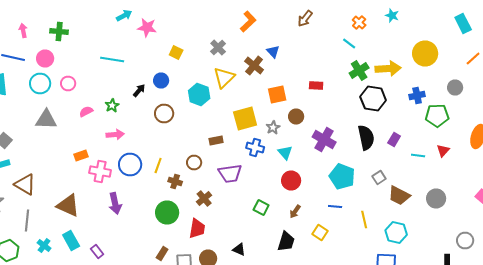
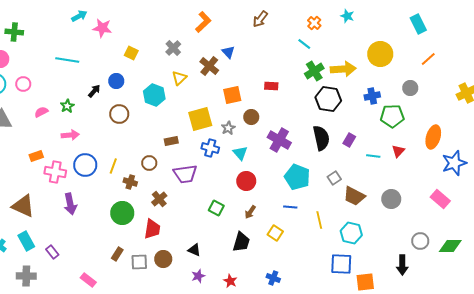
yellow triangle: (224, 78) -> (179, 78), size x0.7

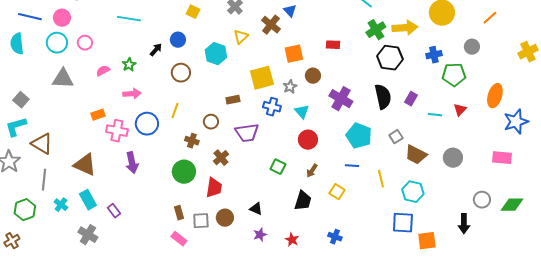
yellow line: (113, 166) -> (175, 111), moved
pink rectangle: (440, 199) -> (502, 158), turned -36
brown rectangle: (117, 254) -> (179, 213), turned -48
gray cross: (26, 276) -> (88, 235), turned 30
pink rectangle: (88, 280) -> (179, 239), moved

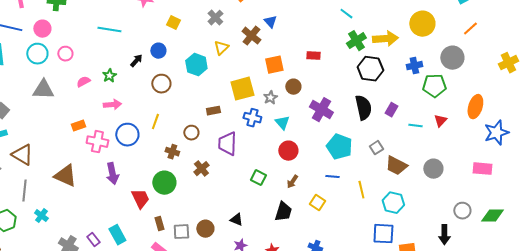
gray circle: (472, 47) -> (452, 58), size x1.5
purple trapezoid: (247, 133) -> (227, 144), turned 100
red trapezoid: (214, 188) -> (140, 199), moved, turned -35
cyan rectangle: (88, 200) -> (117, 235), moved
purple rectangle: (114, 211) -> (93, 240), moved

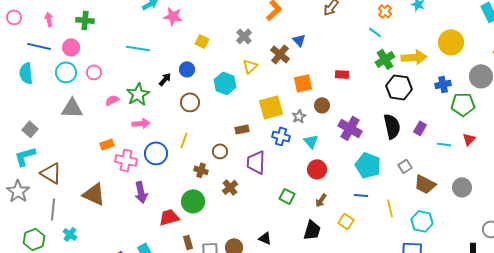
green star: (109, 76) -> (138, 94), size x1.6
red trapezoid: (140, 199) -> (169, 217), turned -80

